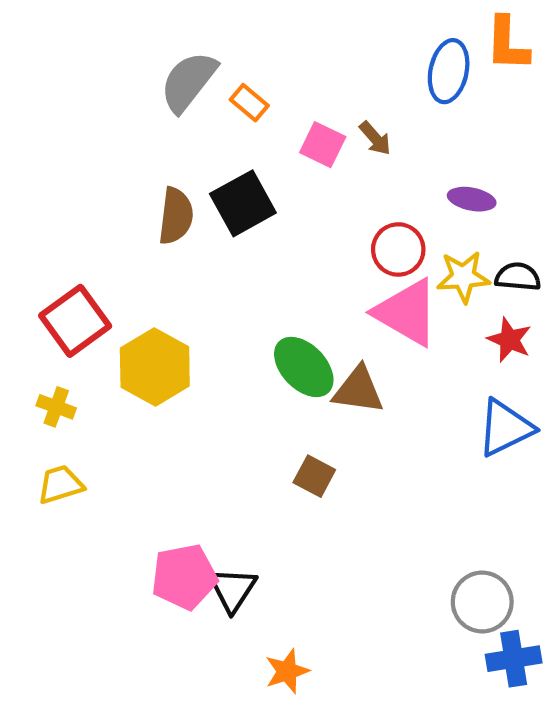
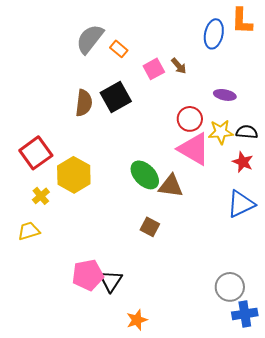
pink square: (323, 145) -> (154, 69), turned 35
yellow cross: (56, 407) -> (41, 196), moved, turned 30

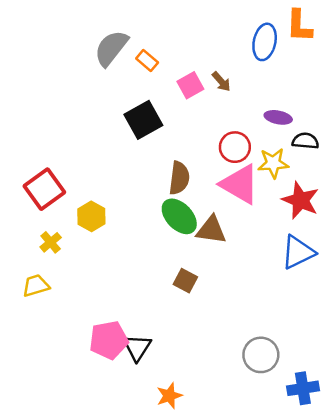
brown semicircle: (84, 103) -> (179, 178), moved
black semicircle: (247, 132) -> (305, 141), moved
red star: (243, 162) -> (300, 200), size x1.4
yellow hexagon: (74, 175) -> (91, 216), size x0.7
gray circle: (230, 287) -> (261, 355), moved

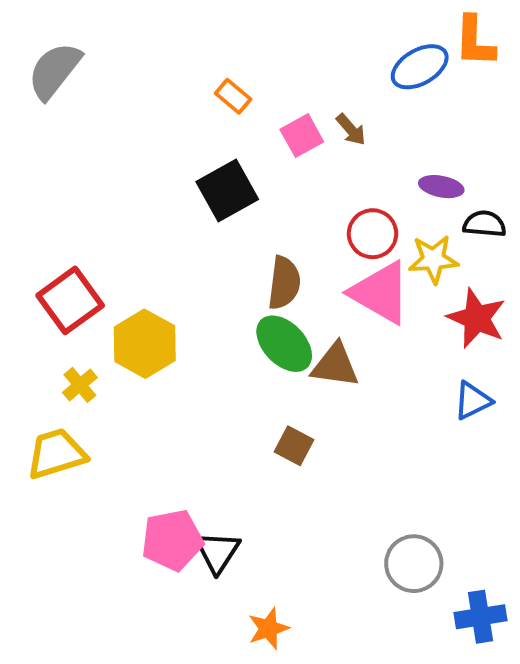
blue ellipse: (265, 42) -> (420, 67), turned 48
gray semicircle: (111, 48) -> (54, 71), moved
yellow hexagon: (91, 216) -> (145, 344), size x1.4
blue triangle: (298, 252) -> (473, 401), size x0.7
yellow trapezoid: (36, 286) -> (56, 454), size x1.4

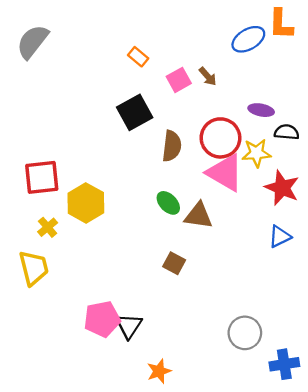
red circle: (373, 234) -> (220, 138), size x1.4
brown semicircle: (284, 283) -> (172, 146), moved
red square: (70, 300) -> (42, 177), turned 30
green ellipse: (284, 344) -> (168, 203), size x0.7
yellow trapezoid: (56, 454) -> (34, 268), turned 93

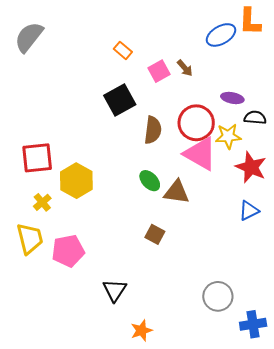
pink pentagon: (102, 319) -> (68, 251), moved

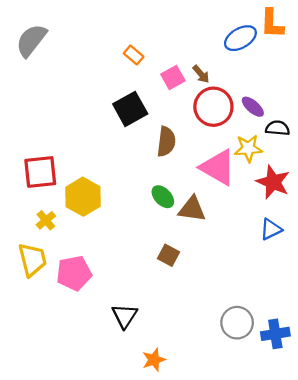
purple ellipse: (232, 98) -> (253, 107), turned 30
red circle: (196, 123) -> (213, 107), moved
blue cross: (253, 324) -> (275, 334), moved

